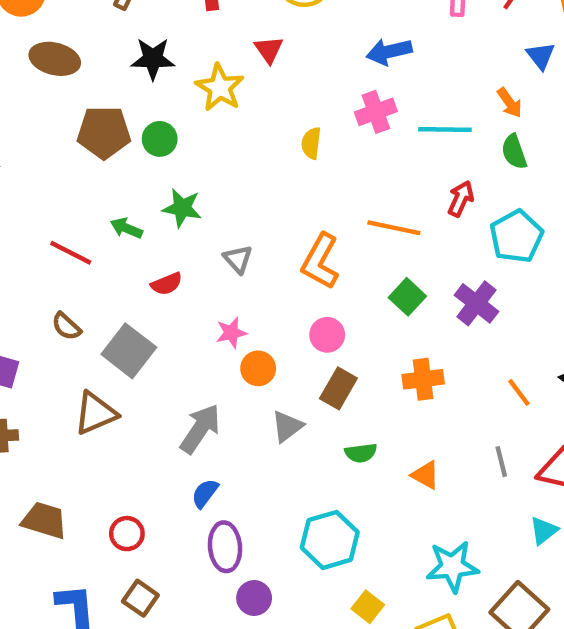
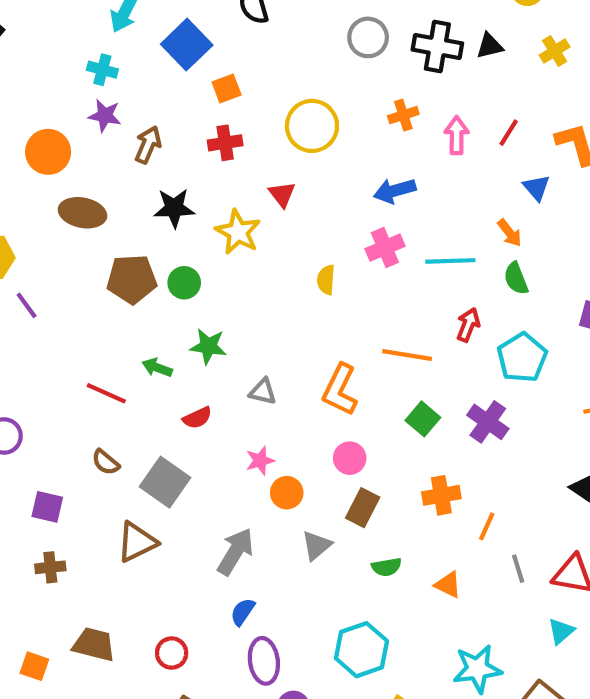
gray triangle: (238, 259) -> (263, 392), turned -32
orange line: (519, 392) -> (487, 526), moved, turned 64

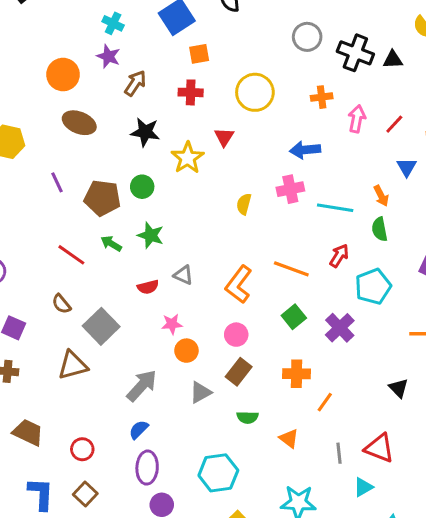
brown pentagon: (132, 279) -> (102, 198), moved
purple line: (27, 305) -> (57, 182), moved
red semicircle: (197, 418) -> (148, 287), moved
gray line: (518, 569) -> (339, 453), moved

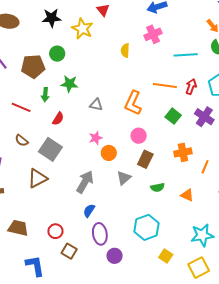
cyan line: (335, 208) -> (186, 55), moved
green arrow: (111, 244) -> (45, 95), turned -104
red arrow: (339, 256) -> (191, 87), moved
red semicircle: (148, 287) -> (58, 119), moved, turned -32
brown square: (85, 494) -> (69, 251), moved

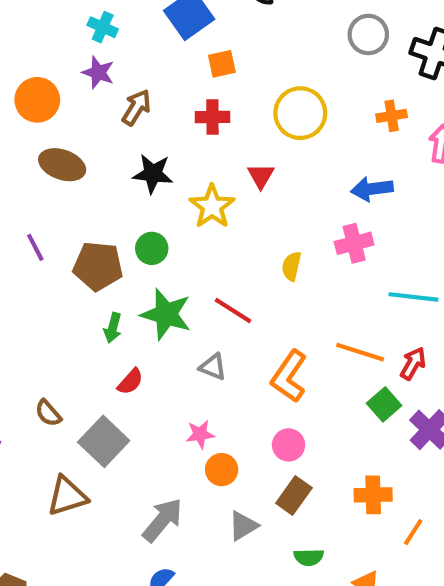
green star: (69, 84) -> (166, 314), size x1.4
red line: (21, 107) -> (233, 310), moved
green square: (173, 116) -> (384, 404), moved

